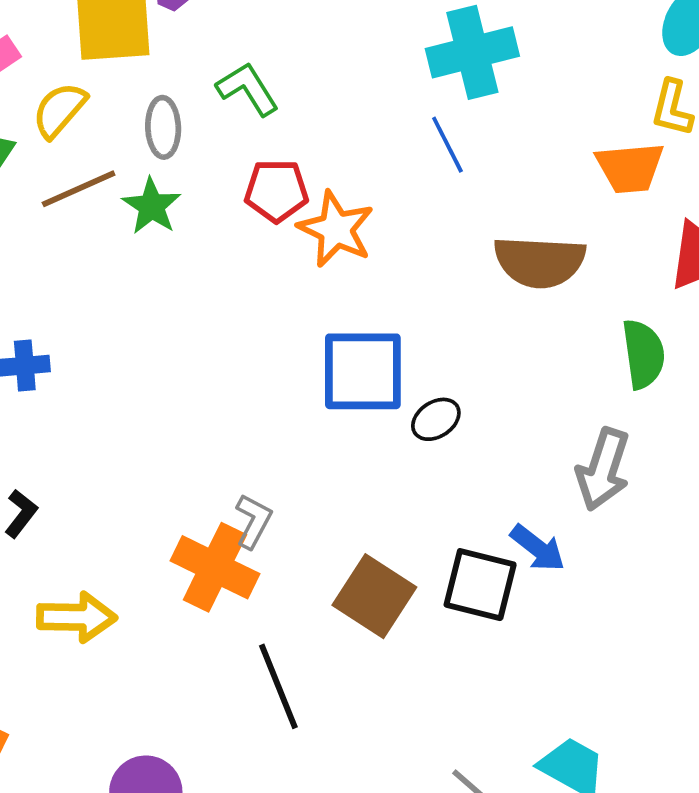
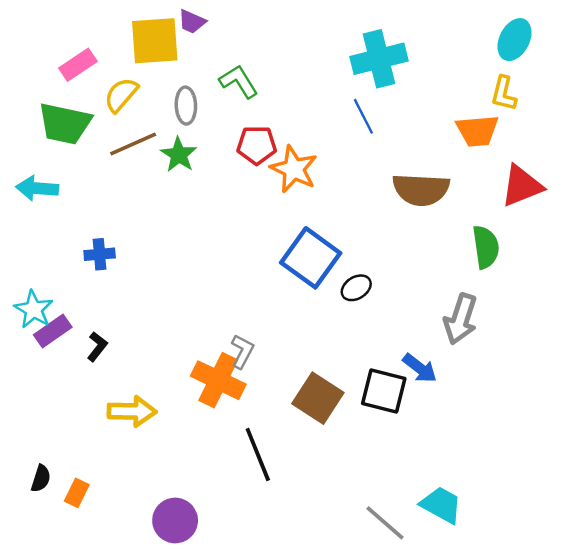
blue square: (363, 371) -> (311, 258), turned 36

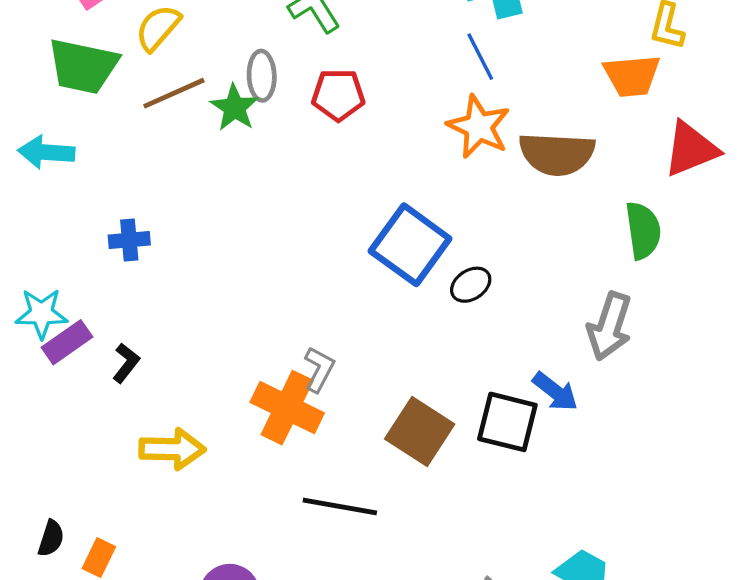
gray ellipse: (186, 106) -> (262, 76), moved
orange star: (294, 169) -> (479, 127), moved
cyan star: (34, 309) -> (41, 313), turned -30
black line: (258, 455) -> (340, 506), turned -58

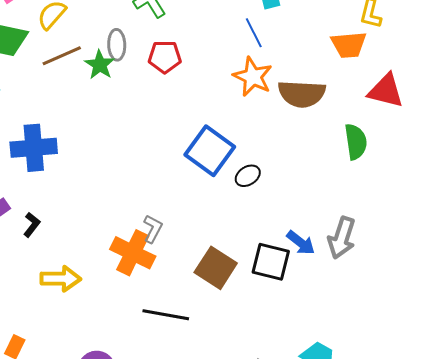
red triangle: (691, 149) -> (386, 91), turned 36
blue cross: (129, 240) -> (34, 148), size x1.8
gray arrow: (610, 326) -> (342, 238), moved

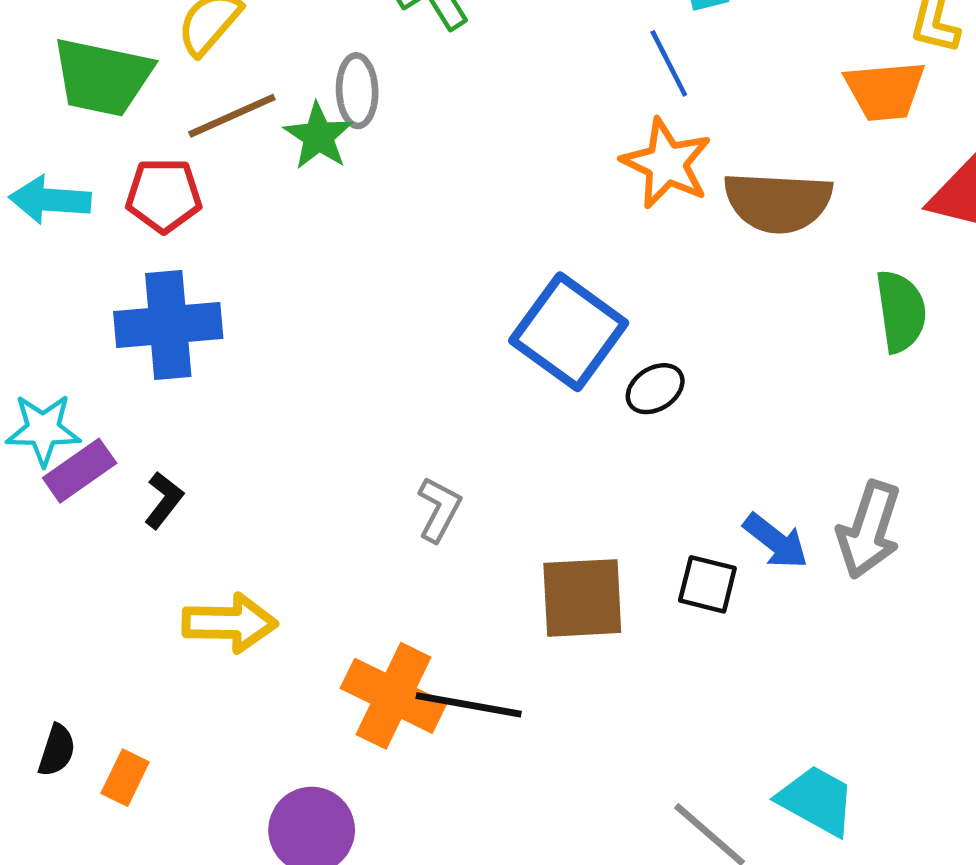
red pentagon: (165, 57) -> (164, 195), moved
orange cross: (133, 253) -> (394, 696), moved
black square: (271, 262) -> (707, 584), size x0.7
brown square: (216, 268) -> (582, 598), turned -36

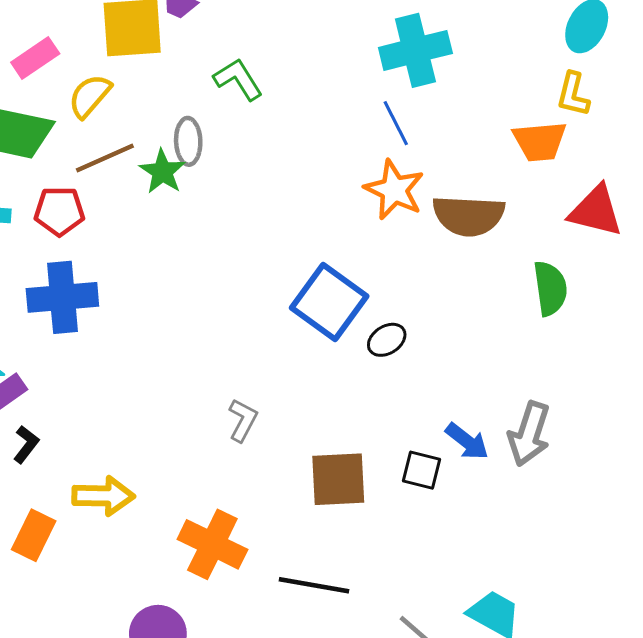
black L-shape: (164, 500) -> (26, 444), moved
black line: (469, 705) -> (314, 585), moved
orange rectangle: (125, 778) -> (34, 535), moved, size x1.4

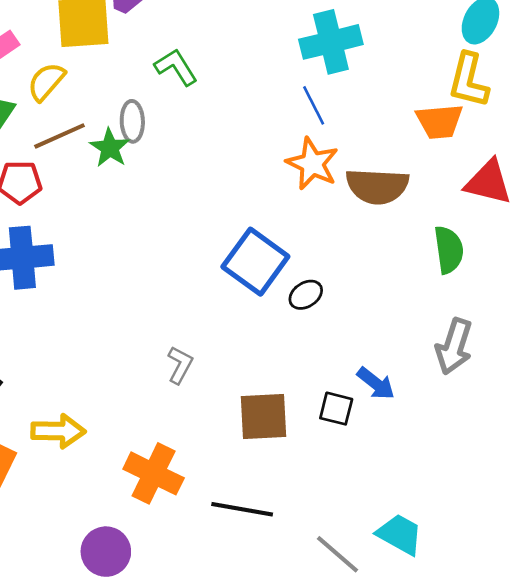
yellow L-shape: (573, 94) -> (469, 80), size x1.4
gray arrow: (529, 434) -> (454, 346), moved

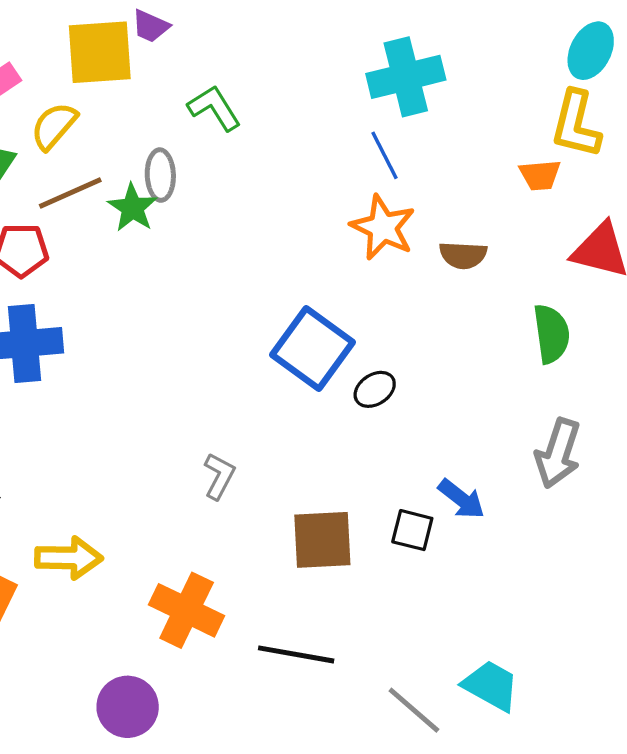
orange trapezoid: (439, 121) -> (540, 175), size x0.7
brown semicircle: (377, 186) -> (463, 255), size x0.6

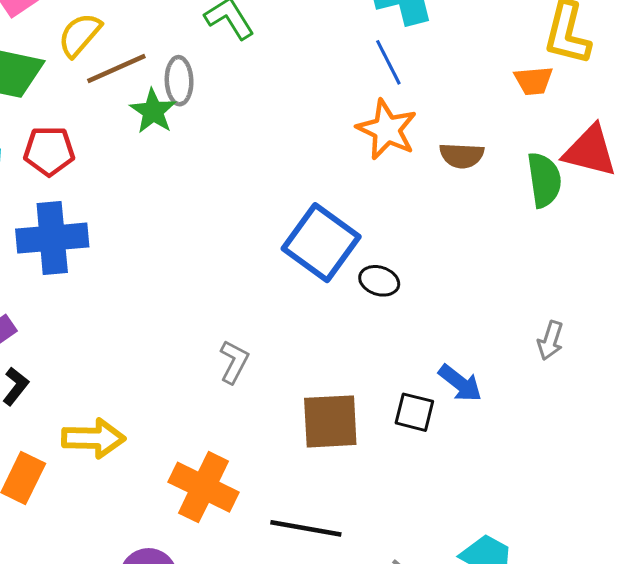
brown line: (70, 193) -> (116, 68), moved
green semicircle: (551, 334) -> (544, 180), moved
black ellipse: (375, 389) -> (379, 281), turned 51
gray arrow: (558, 453) -> (550, 340), size x0.6

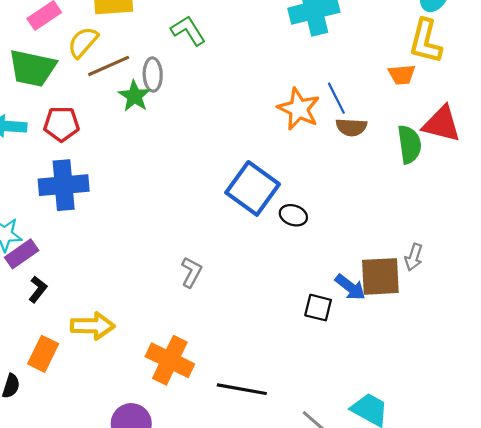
blue line: (388, 62) -> (336, 98), moved
brown square: (330, 421) -> (380, 276), moved

